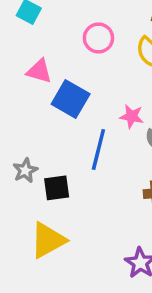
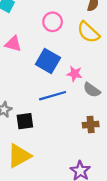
blue square: (71, 99) -> (48, 61), moved
blue line: (98, 150) -> (53, 96), turned 60

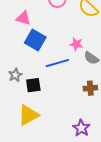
blue square: (48, 61) -> (35, 40), moved

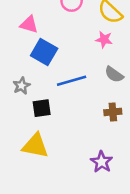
pink star: (76, 44) -> (104, 39), moved
gray star: (15, 75) -> (22, 86), moved
yellow triangle: (28, 115) -> (35, 146), turned 40

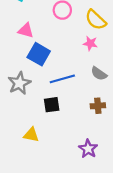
gray star: (22, 86) -> (19, 83), size x1.5
black square: (42, 108) -> (52, 105), moved
yellow triangle: (35, 146) -> (31, 135), size x0.7

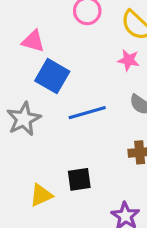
black square: (52, 105) -> (79, 179), moved
yellow triangle: (31, 135) -> (41, 195), turned -35

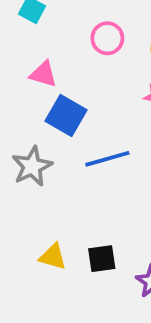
black square: (79, 179) -> (102, 259), moved
yellow triangle: (41, 195) -> (53, 257), turned 40

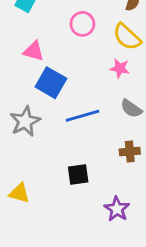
yellow triangle: (53, 257) -> (19, 193), moved
black square: (102, 259) -> (78, 175), moved

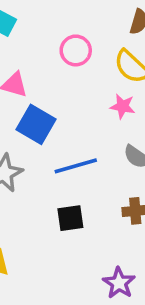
black square: (78, 175) -> (70, 218), moved

